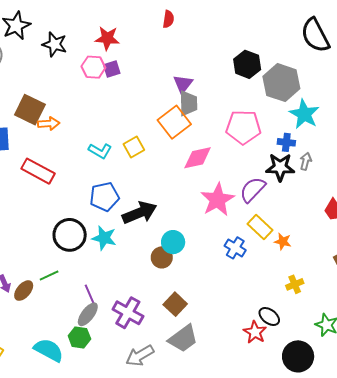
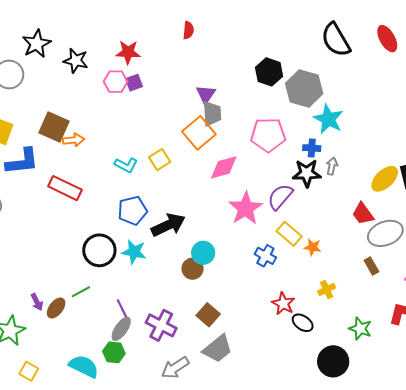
red star: (255, 332) -> (283, 304), moved

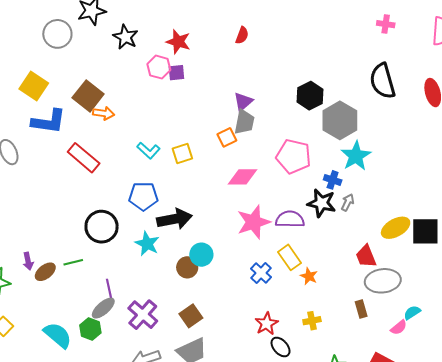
orange square: (199, 133) -> (227, 137), size x0.6
purple semicircle: (280, 197) -> (290, 219), turned 36
cyan star: (134, 252) -> (147, 244), moved

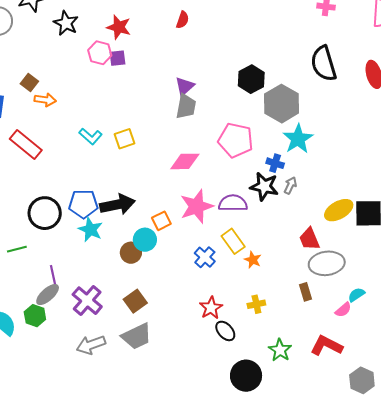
brown square: (88, 96) -> (29, 83), size x0.6
orange square: (227, 137) -> (161, 221), moved
blue pentagon: (143, 196) -> (83, 204), moved

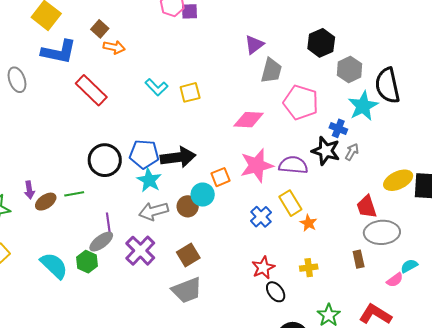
black semicircle: (324, 64) -> (387, 85), moved
gray hexagon: (282, 104) -> (349, 69), size x0.7
gray trapezoid: (186, 106) -> (271, 71), moved
gray arrow: (91, 345) -> (153, 211), moved

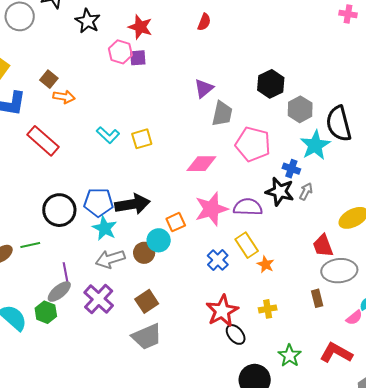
red star: (263, 268) -> (222, 311), size x1.4

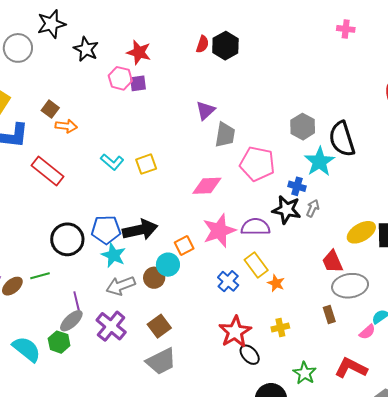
black hexagon: (271, 84) -> (225, 46), moved

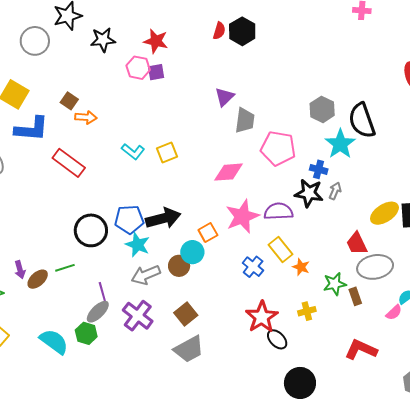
black star: (86, 49) -> (103, 40), turned -30
red L-shape: (351, 368) -> (361, 350), moved
green star: (305, 373) -> (335, 284), moved, turned 30

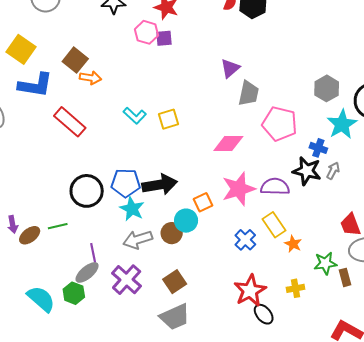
brown square: (69, 101) -> (75, 60), size x1.4

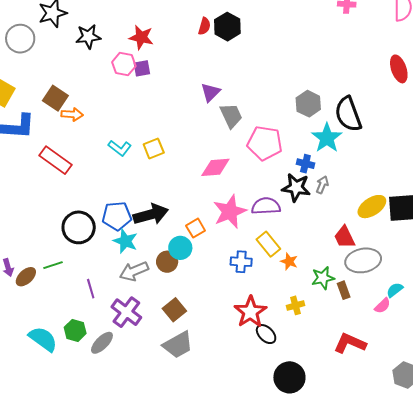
gray trapezoid: (249, 93) -> (231, 116), turned -32
blue cross: (245, 240) -> (241, 262), turned -35
gray ellipse: (87, 272) -> (102, 343), moved

